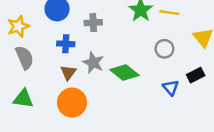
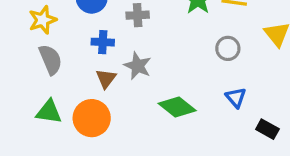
green diamond: (124, 73) -> (177, 107), moved
black rectangle: (196, 75) -> (267, 129), moved, turned 56
orange circle: (72, 103) -> (92, 118), moved

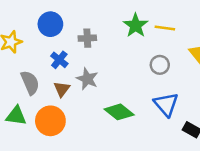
blue cross: (103, 42) -> (59, 60), turned 36
gray semicircle: (50, 60) -> (30, 83), moved
blue triangle: (236, 98) -> (166, 104), size x1.5

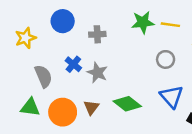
green star: (136, 25) -> (143, 22), turned 30
blue cross: (59, 60) -> (73, 64), moved
brown triangle: (62, 89) -> (91, 107), moved

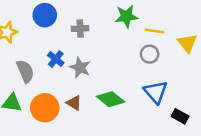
yellow line: (170, 25) -> (154, 31), moved
brown triangle: (91, 107) -> (74, 103), turned -35

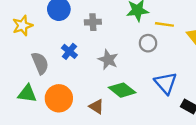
gray circle: (150, 54) -> (148, 43), moved
gray star: (80, 68) -> (108, 60), moved
brown triangle: (74, 103) -> (96, 107), moved

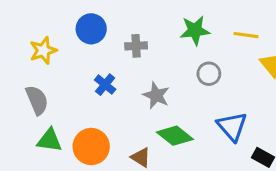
yellow line: (164, 24) -> (246, 35), moved
gray semicircle: (40, 63) -> (37, 100), moved

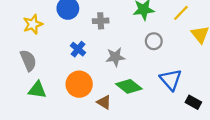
yellow line: (246, 35) -> (181, 13), turned -54
gray star: (156, 95) -> (115, 57), turned -30
orange circle: (91, 147) -> (79, 84), moved

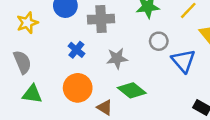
gray cross: (101, 21) -> (101, 19), size x1.5
blue triangle: (171, 80) -> (183, 61), moved

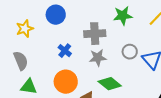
gray cross: (101, 19) -> (95, 34), moved
gray circle: (159, 41) -> (130, 52), moved

